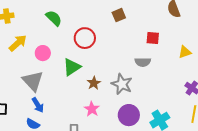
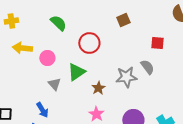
yellow arrow: (18, 43) -> (22, 48), turned -132
gray semicircle: (143, 62) -> (147, 67), turned -126
gray triangle: (33, 81) -> (54, 84), moved, size x0.6
gray star: (122, 84) -> (126, 77), moved, turned -30

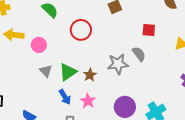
green triangle: (76, 72) -> (68, 72), moved
blue arrow: (42, 110) -> (65, 97), moved

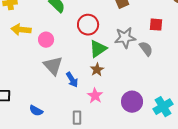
gray star: (118, 64) -> (125, 38), moved
gray triangle: (46, 71) -> (53, 66), size x1.5
green triangle: (68, 72) -> (98, 49), moved
blue arrow: (65, 97) -> (72, 80), moved

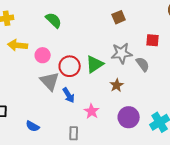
red circle: (88, 25) -> (70, 66), moved
brown star: (97, 70) -> (117, 85), moved

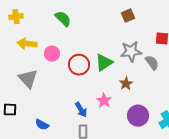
gray triangle: (50, 81) -> (28, 79), moved
blue arrow: (69, 95) -> (81, 110), moved
pink star: (92, 111) -> (104, 101), moved

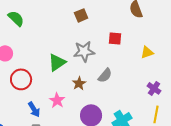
gray semicircle: (152, 63) -> (105, 75), moved, turned 77
red circle: (79, 65) -> (21, 79), moved

